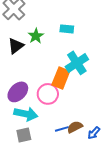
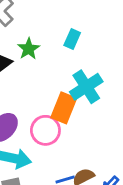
cyan rectangle: (67, 29) -> (72, 39), turned -72

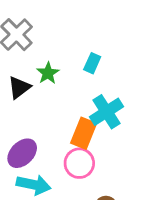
pink circle: (45, 130) -> (79, 163), moved

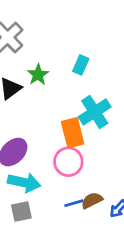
orange rectangle: (84, 133) -> (73, 133), turned -36

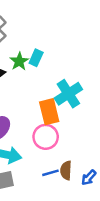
cyan rectangle: (81, 65) -> (36, 58), moved
brown semicircle: (92, 200) -> (66, 170), turned -60

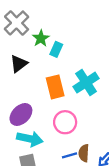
green star: (19, 61) -> (41, 38), moved
orange rectangle: (49, 112) -> (55, 87), moved

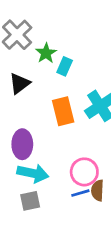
purple ellipse: (21, 115) -> (22, 144), turned -45
pink circle: (65, 122) -> (84, 172), moved

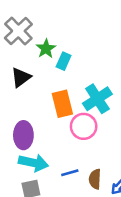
pink circle: (84, 172) -> (84, 126), moved
blue line: (80, 193) -> (70, 173), moved

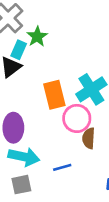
cyan rectangle: (64, 61) -> (19, 50), moved
brown semicircle: (95, 179) -> (89, 138), moved

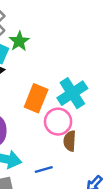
orange rectangle: (54, 95) -> (36, 98), turned 36

